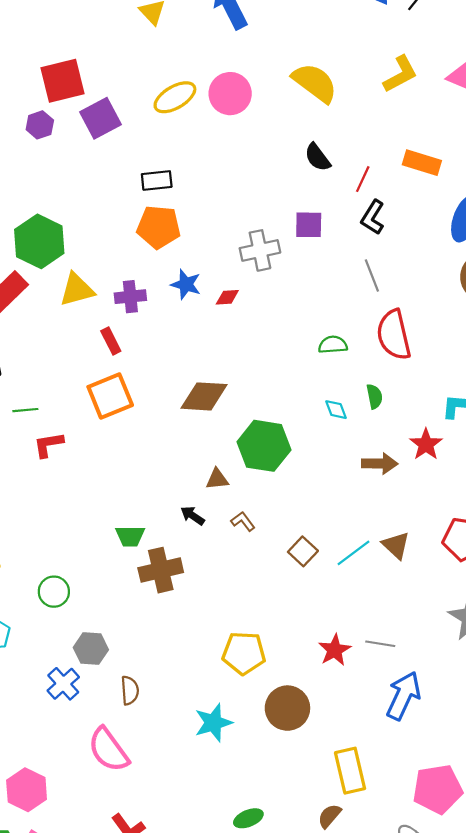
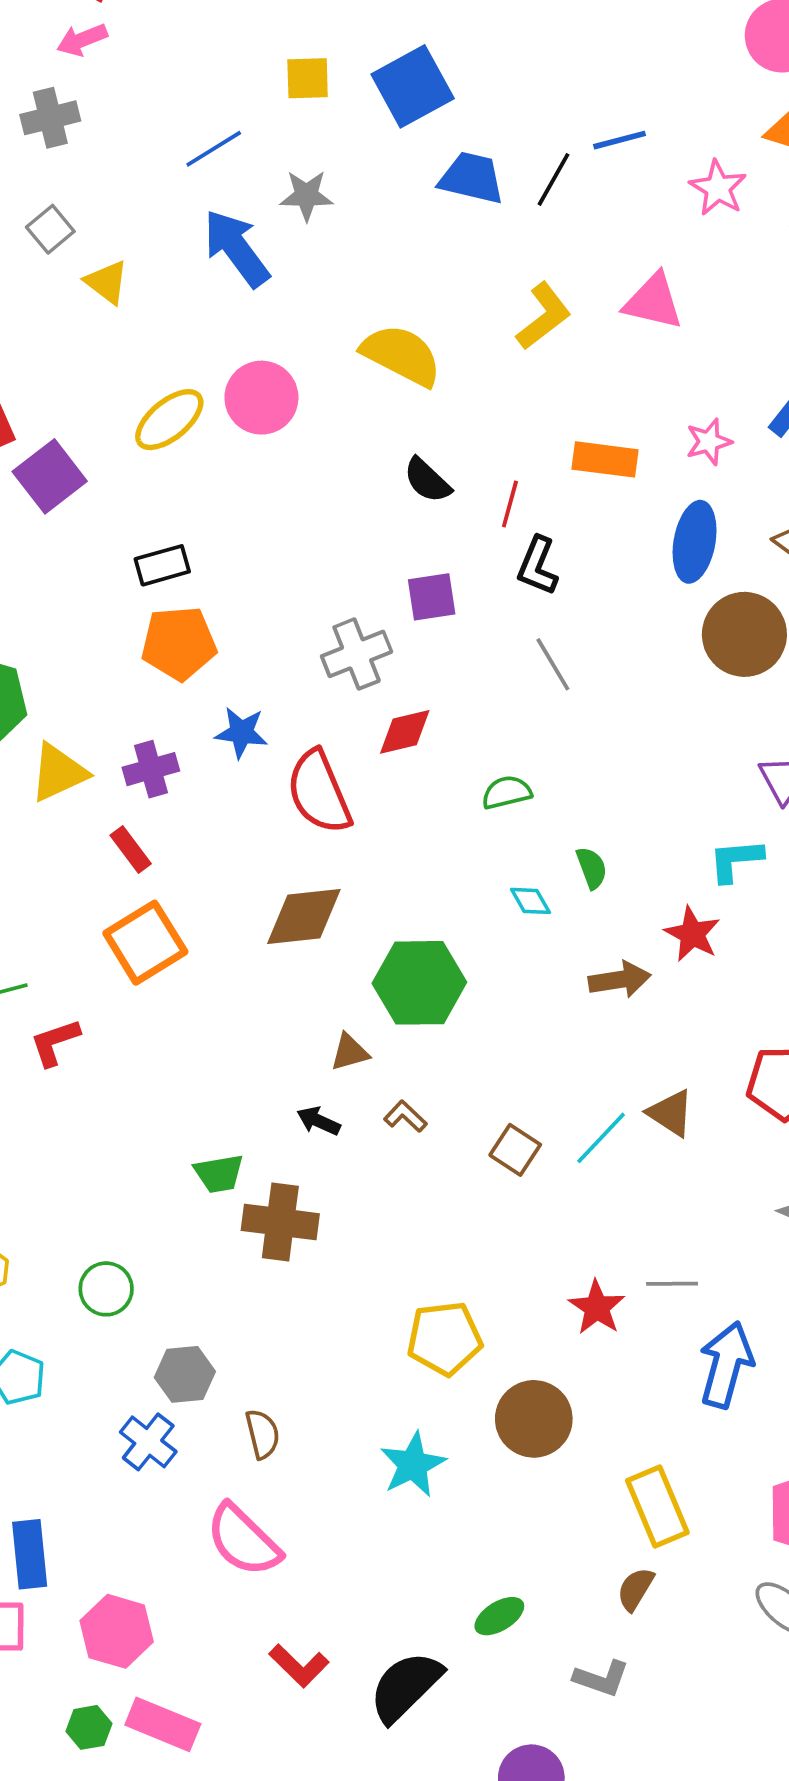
red diamond: (227, 297) -> (405, 732), moved, size x1.4
red semicircle: (394, 335) -> (319, 792), moved
brown cross: (161, 570) -> (280, 1222), turned 30

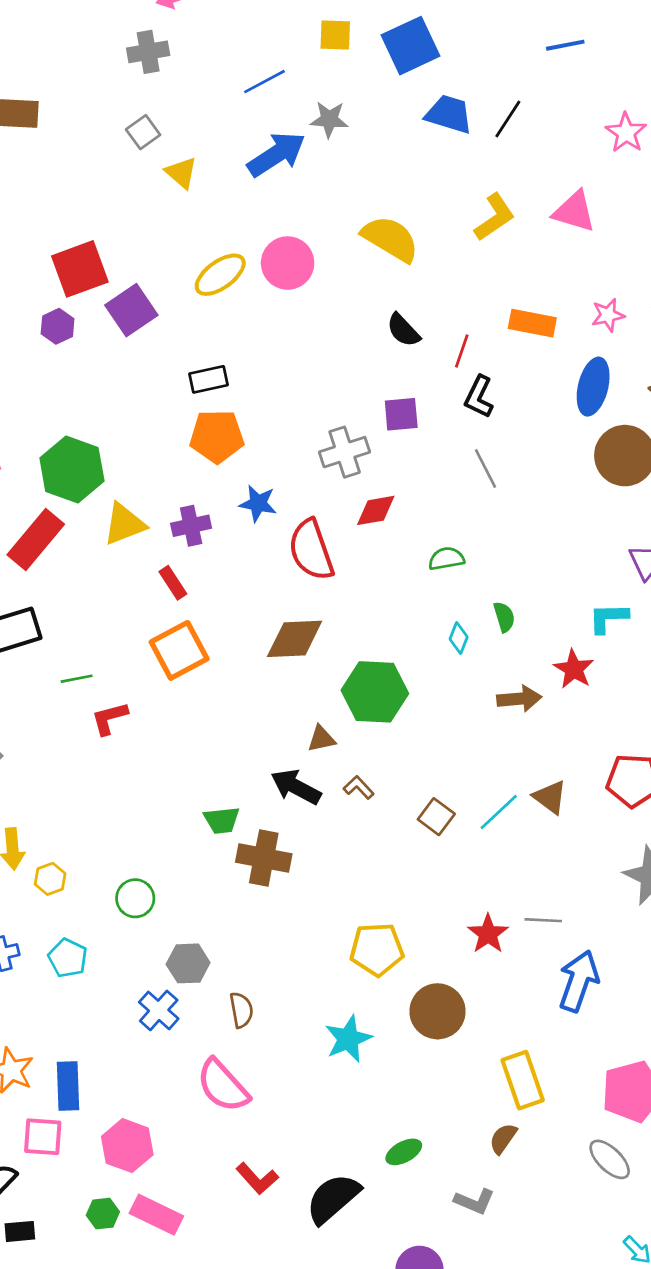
blue line: (619, 140) -> (565, 45), moved
blue arrow: (236, 248) -> (276, 154), turned 90
cyan diamond: (531, 901) -> (459, 638), turned 48
black arrow: (319, 1121) -> (296, 787), size x1.6

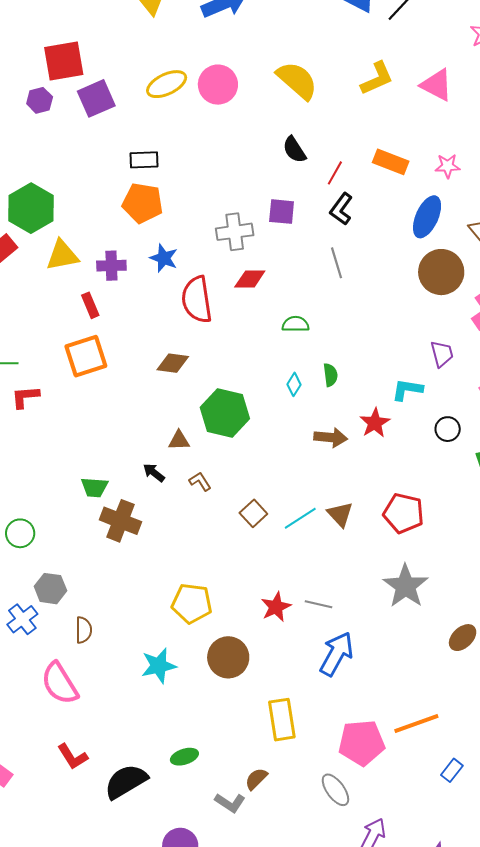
brown diamond: (295, 639) -> (173, 363), size x0.7
black arrow: (296, 787) -> (154, 473), size x0.6
brown semicircle: (503, 1139) -> (256, 779), moved

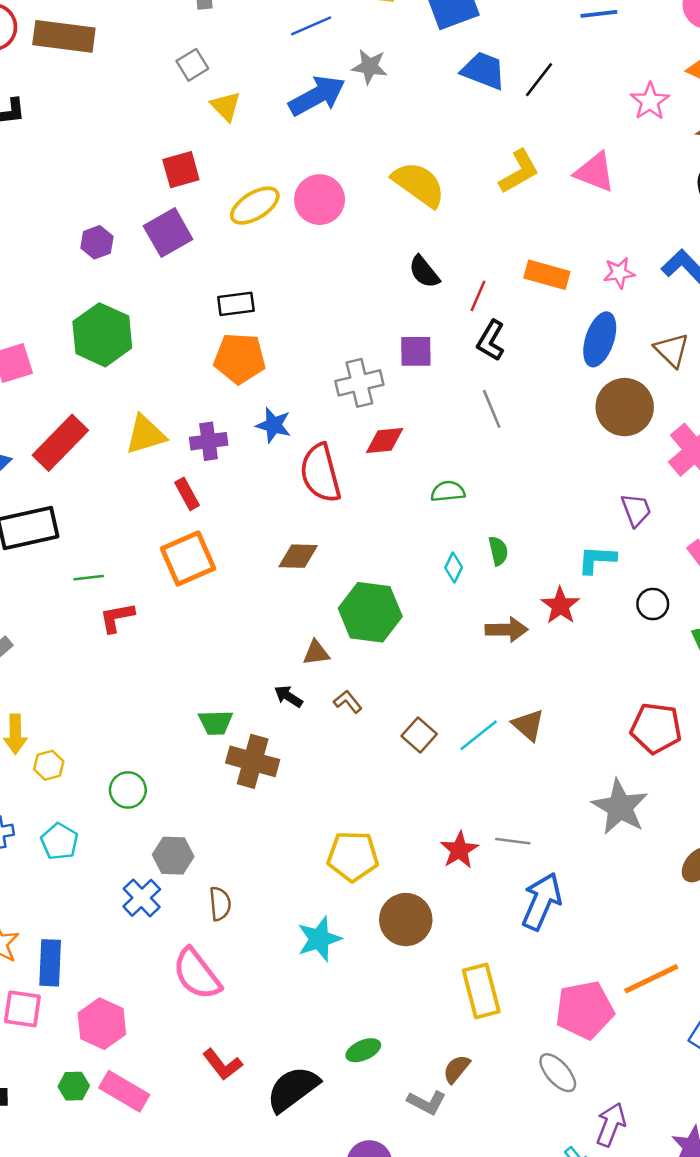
red square: (64, 61) -> (181, 170), moved, size x0.7
green hexagon: (31, 208) -> (102, 335), moved
red pentagon: (404, 513) -> (656, 728), moved

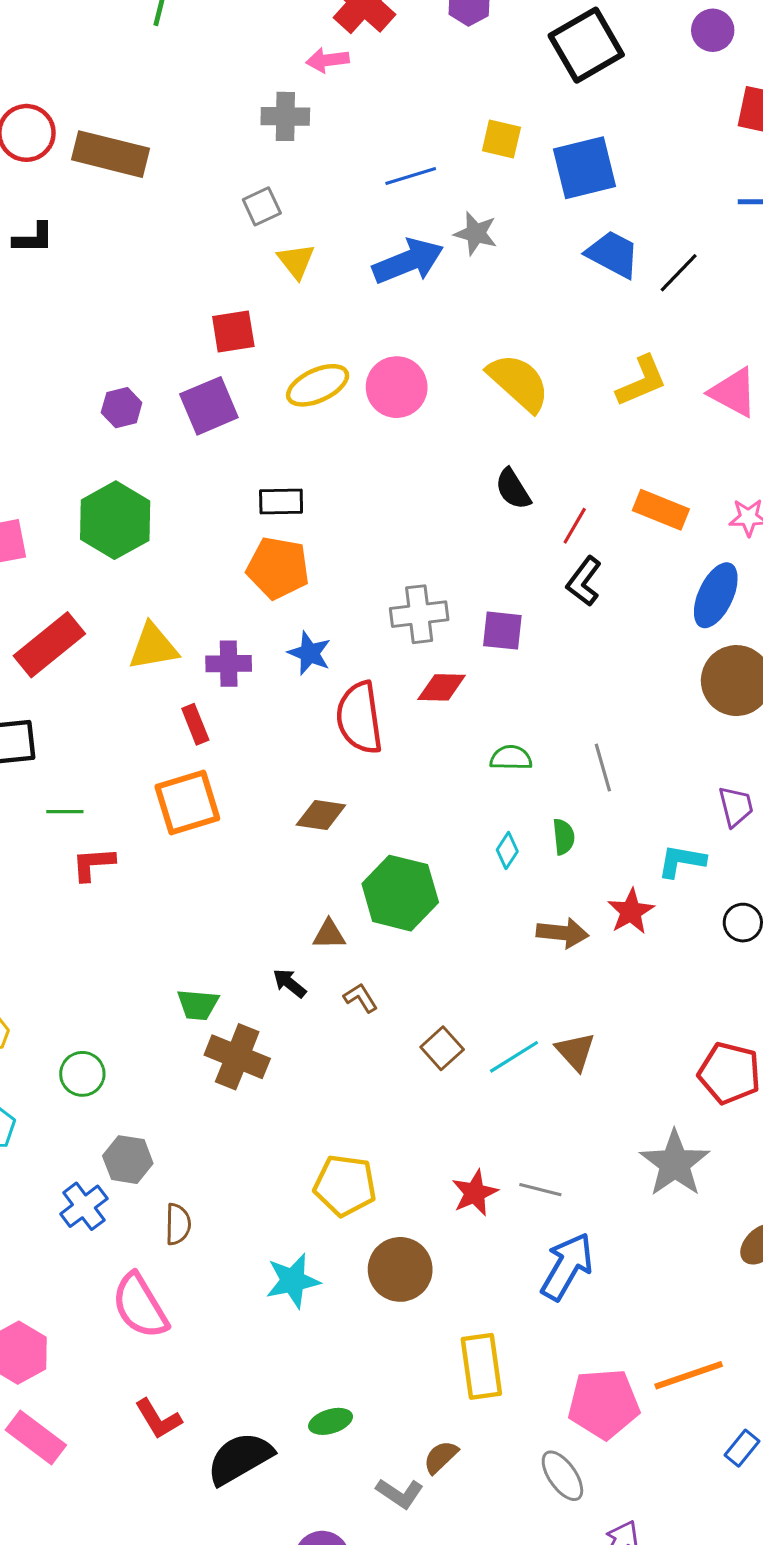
purple square: (416, 351) -> (502, 631), moved
gray line: (492, 409) -> (603, 768), moved

